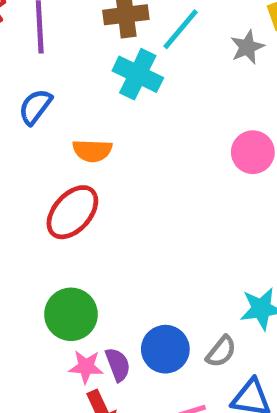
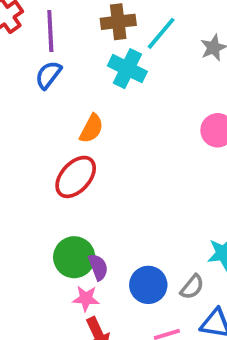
blue semicircle: (35, 107) -> (48, 75), moved
orange semicircle: (92, 151) -> (91, 129), turned -64
purple semicircle: (118, 365) -> (98, 267), moved

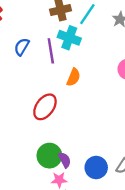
purple line: (50, 31) -> (51, 51), moved
orange semicircle: (91, 129) -> (73, 77), moved

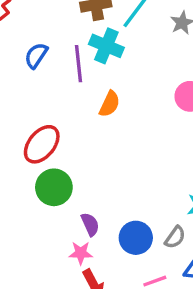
red ellipse: (45, 107) -> (42, 144), moved
green circle: (49, 156) -> (54, 187), moved

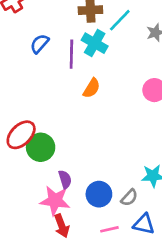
red ellipse: (42, 144) -> (21, 135), moved
pink star: (81, 253) -> (55, 201), size x1.6

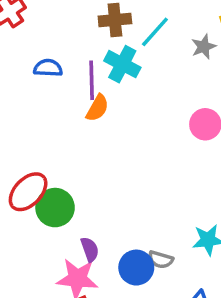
blue semicircle: (40, 44) -> (48, 68), turned 54
orange semicircle: (92, 88) -> (97, 108), moved
gray semicircle: (129, 198) -> (161, 260), moved, turned 66

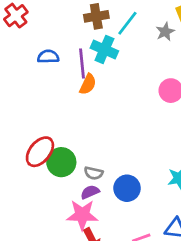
purple semicircle: (90, 249) -> (90, 192), turned -90
gray semicircle: (161, 260) -> (94, 173), moved
blue circle: (136, 268) -> (127, 188), moved

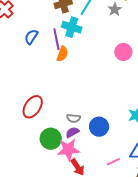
blue semicircle: (48, 57) -> (31, 37), turned -49
green circle: (61, 162) -> (51, 139), moved

